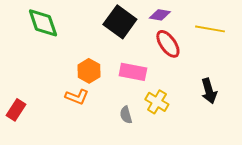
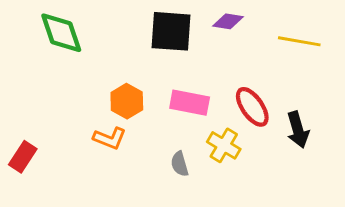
black square: (120, 22) -> (171, 31), turned -32
red ellipse: (168, 44) -> (252, 107), moved

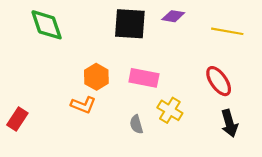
red ellipse: (252, 107) -> (219, 81), moved
black arrow: (298, 130) -> (229, 123), moved

